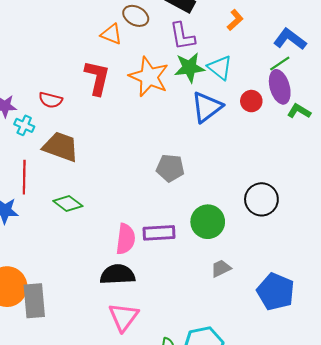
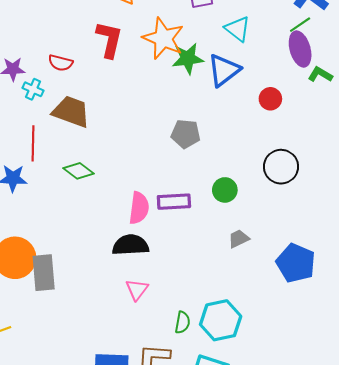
green star: (189, 68) -> (188, 59), moved
red circle: (251, 101) -> (270, 99), moved
green circle: (208, 222) -> (225, 190), size x0.7
pink triangle: (124, 317) -> (137, 290), size x0.7

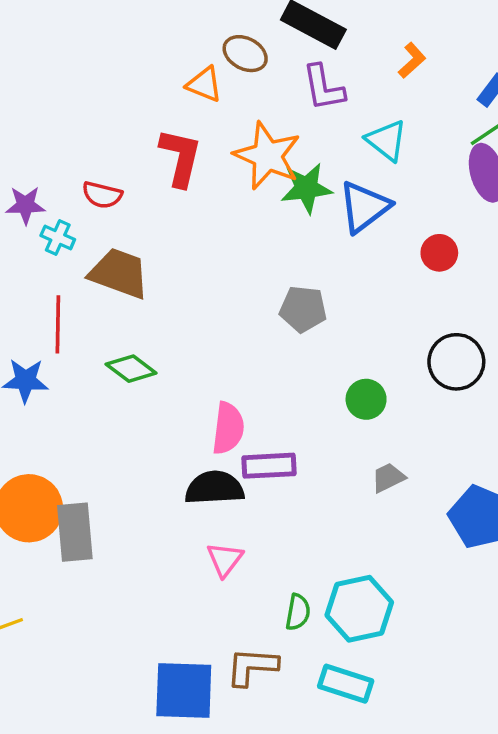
purple rectangle: (174, 202) -> (269, 466), moved

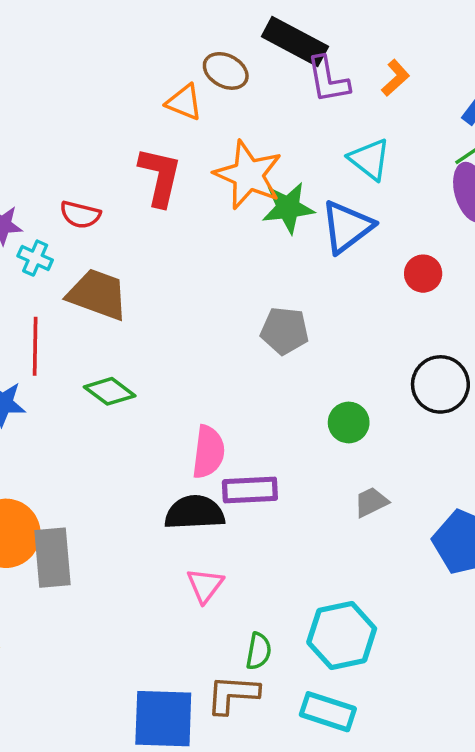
purple L-shape: (323, 88) -> (328, 80), moved
green semicircle: (298, 612) -> (259, 651), moved

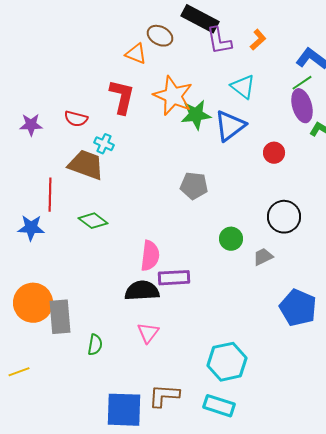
cyan cross: (35, 258) -> (104, 144), moved
gray trapezoid: (371, 502) -> (263, 257), moved
green semicircle: (259, 651) -> (95, 345), moved

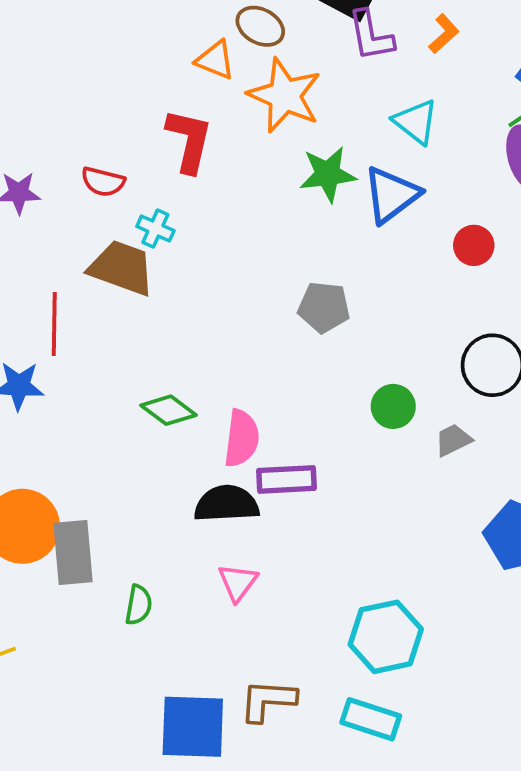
orange star: (173, 96) -> (285, 96), moved
green diamond: (93, 221) -> (169, 410), moved

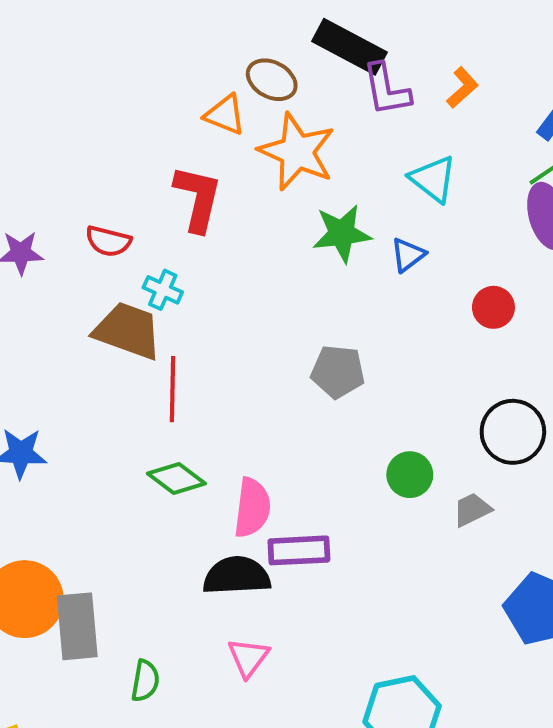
blue triangle: (391, 195) -> (408, 255), size x0.6
red line: (54, 324) -> (172, 389), moved

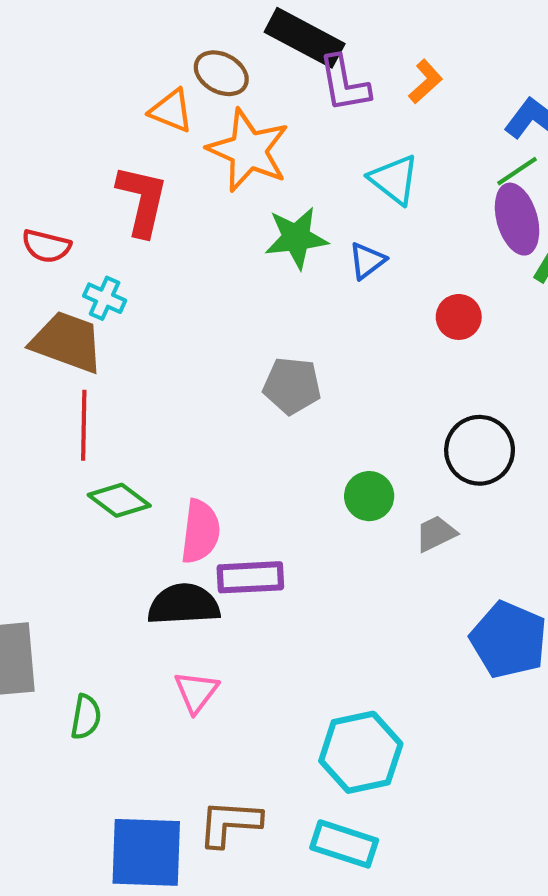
red line: (172, 389) -> (84, 425), moved

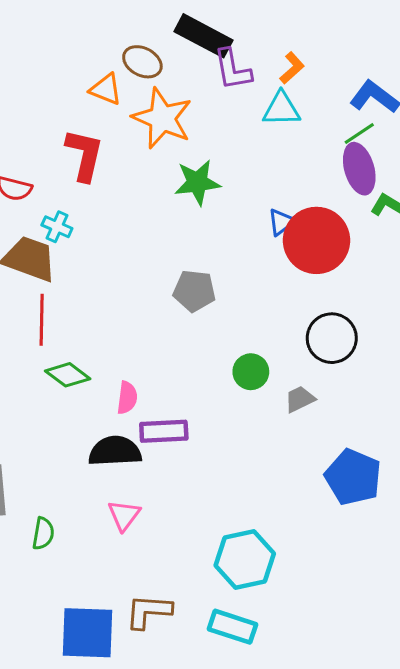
cyan triangle: (394, 179) -> (281, 109), moved, turned -39
blue triangle: (367, 261) -> (281, 222), moved
red circle: (459, 317) -> (316, 240), size x2.0
pink semicircle: (200, 532) -> (127, 398), size x0.7

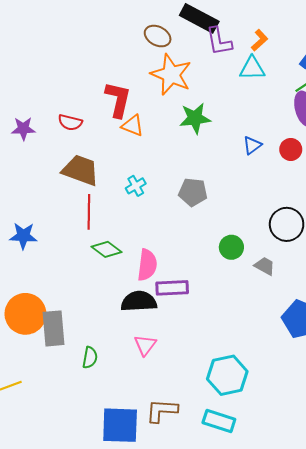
orange triangle: (106, 89) -> (133, 126), moved
cyan cross: (57, 227) -> (136, 186), moved, turned 36
red circle: (316, 240) -> (291, 149), moved, size x0.5
pink semicircle: (127, 398) -> (147, 265), size x1.4
gray trapezoid: (300, 399) -> (265, 266), turned 55

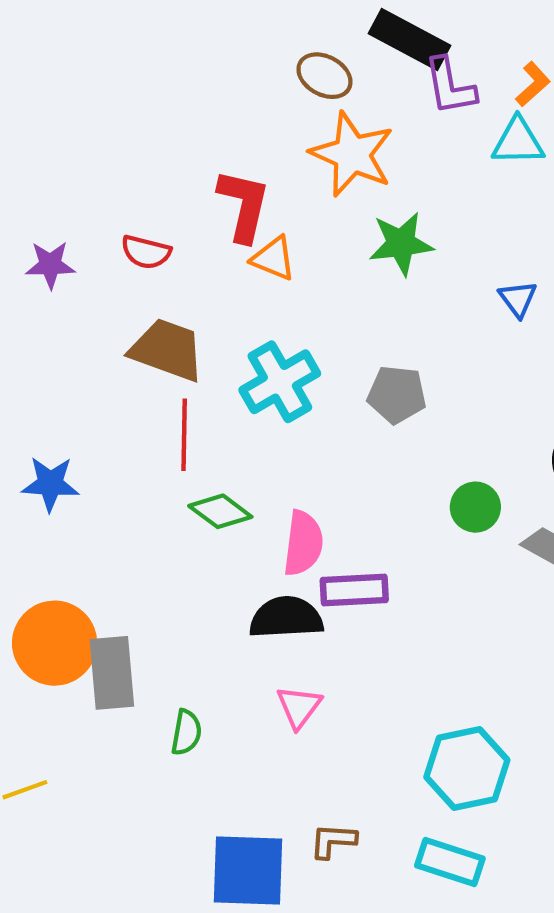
blue triangle: (252, 145) -> (518, 299), turned -30
cyan cross: (136, 186) -> (280, 382), size x1.8
brown L-shape: (162, 411) -> (333, 841), size x0.7

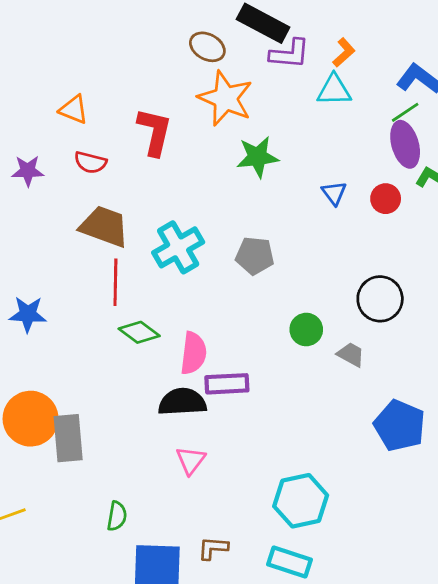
purple L-shape: (450, 86) -> (290, 54), turned -75
orange triangle: (273, 258) -> (74, 110), moved
green semicircle: (186, 732) -> (117, 516), moved

